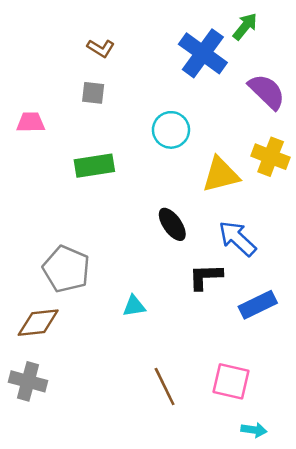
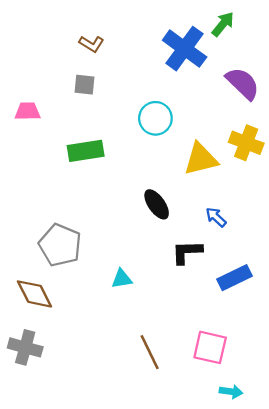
blue arrow: (237, 238) -> (216, 217), size x0.6
brown diamond: (38, 323) -> (34, 294), turned 69

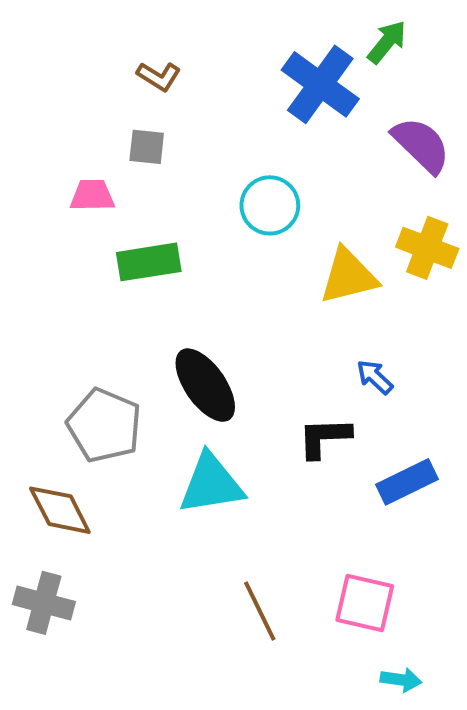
pink trapezoid: (28, 111) -> (92, 195), moved
black ellipse: (157, 204) -> (205, 385), moved, size x1.4
cyan triangle: (122, 279) -> (211, 484), size x1.8

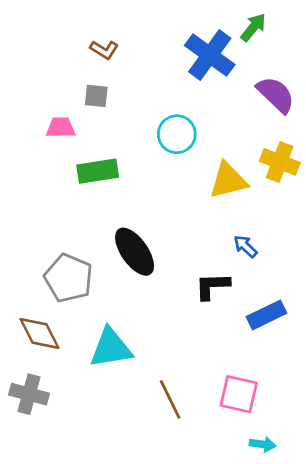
cyan triangle: (211, 484) -> (111, 348), moved

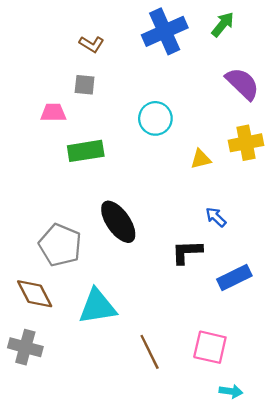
blue cross: (210, 55) -> (165, 31), moved, turned 30
yellow cross: (280, 162) -> (246, 143), turned -32
yellow triangle: (228, 180) -> (201, 159), size x0.6

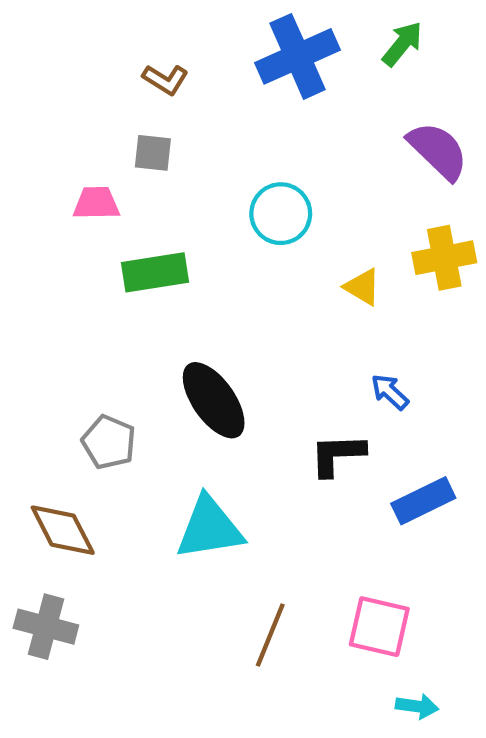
yellow triangle: (201, 159) -> (362, 287), turned 45
gray pentagon: (60, 245) -> (109, 442), size x0.7
cyan triangle: (97, 307) -> (209, 528), moved
brown line: (150, 352) -> (270, 635), turned 48

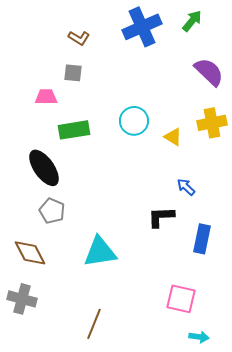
cyan circle: (281, 214) -> (134, 121), moved
black ellipse: (214, 400) -> (44, 168), moved
blue rectangle: (423, 501) -> (202, 239), turned -52
brown line: (270, 635) -> (94, 324), moved

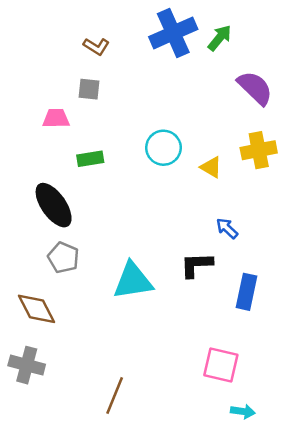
green arrow: (192, 21) -> (220, 38), moved
green rectangle: (74, 130) -> (90, 159), size x0.7
cyan triangle: (100, 252) -> (133, 281), moved

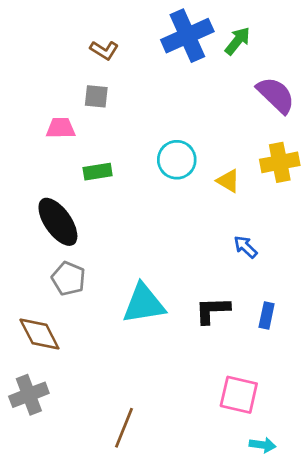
black L-shape: (196, 265) -> (212, 310), moved
blue rectangle: (246, 292) -> (267, 316), size x0.7
gray cross: (27, 365) -> (29, 395), turned -36

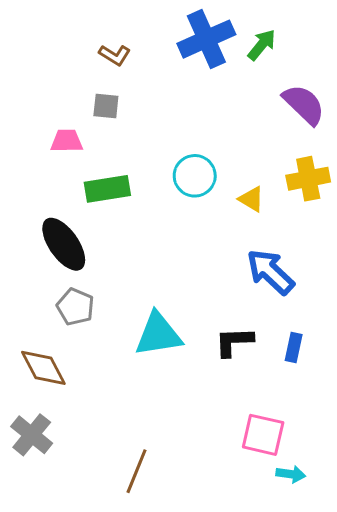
green rectangle: (98, 172) -> (107, 189), size x1.4
blue arrow: (245, 247) -> (270, 272), size x1.8
gray cross: (29, 395) -> (32, 435), turned -30
cyan arrow: (263, 445) -> (291, 474), moved

